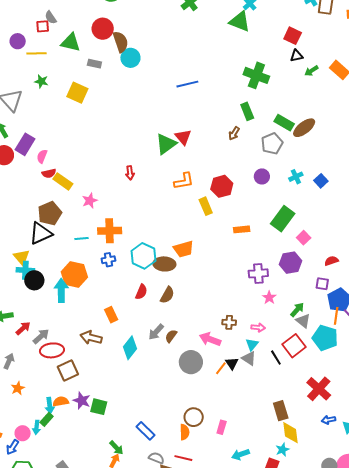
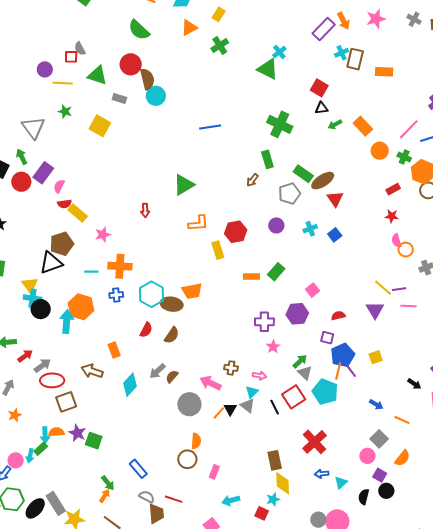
red triangle: (183, 137) -> (335, 199), moved
green rectangle: (283, 219) -> (276, 272), moved, size x0.7
orange semicircle: (185, 432) -> (196, 441), moved

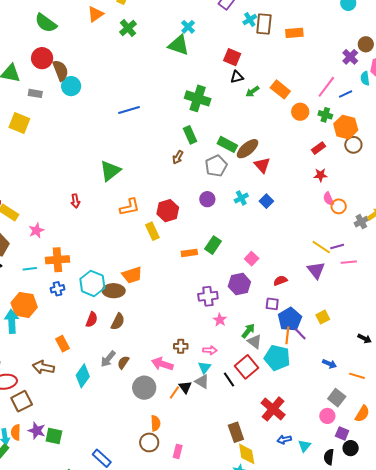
orange semicircle: (56, 432) -> (16, 432), turned -77

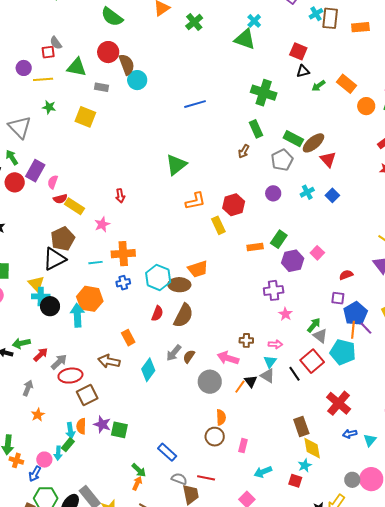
red arrow: (75, 201) -> (120, 196), moved
purple hexagon: (239, 284) -> (293, 261), moved
brown semicircle: (118, 322) -> (183, 316), size x1.4

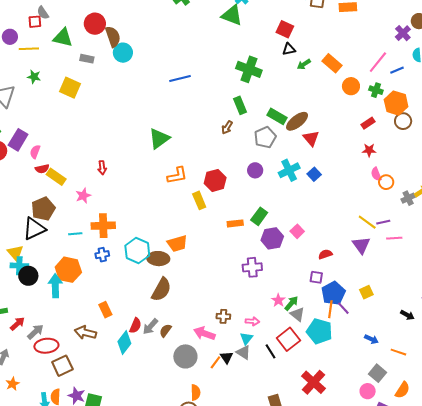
cyan cross: (307, 192) -> (289, 170), size x1.5
red semicircle: (157, 313) -> (135, 326), moved
pink star: (285, 314) -> (278, 300), moved

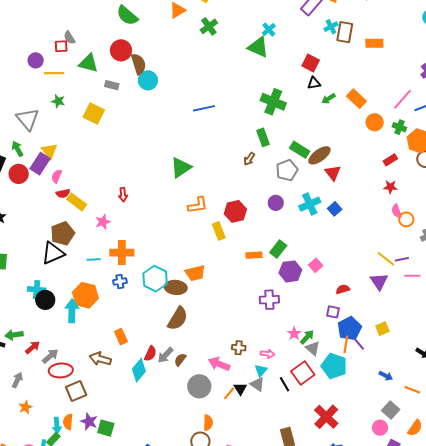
yellow triangle: (15, 253) -> (49, 151), moved

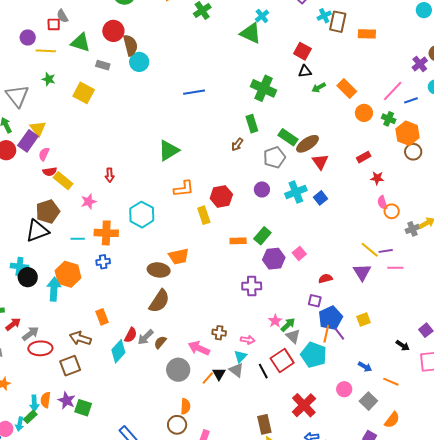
red rectangle: (390, 160) -> (364, 157), moved
cyan hexagon: (155, 279) -> (142, 215), moved
brown square: (76, 391) -> (70, 366), moved
pink circle: (380, 428) -> (344, 389), moved

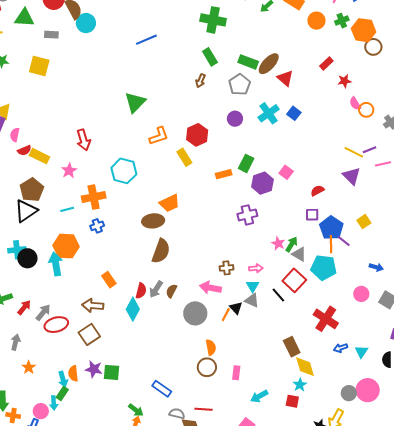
green cross: (389, 119) -> (342, 21), turned -32
red arrow: (110, 175) -> (83, 140), size x1.5

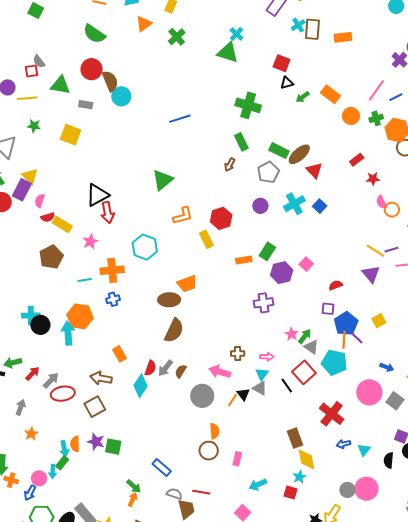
black triangle: (26, 211) -> (97, 195), moved
pink circle: (361, 294) -> (369, 392), size x1.6

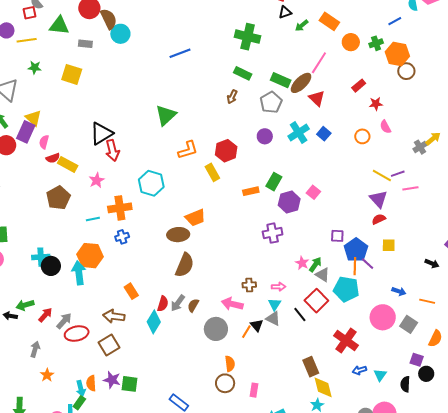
pink line: (376, 90) -> (319, 63), moved
green rectangle: (241, 142) -> (243, 73), turned -36
orange circle: (392, 210) -> (362, 136), moved
red semicircle: (336, 285) -> (379, 219), moved
yellow square: (379, 321) -> (389, 245), turned 32

